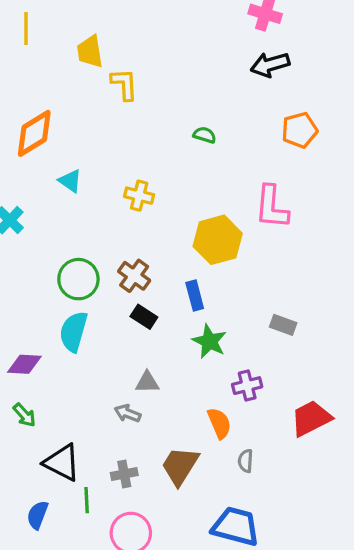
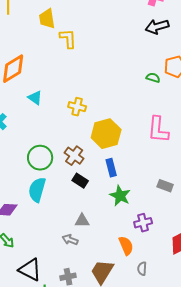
green semicircle: (205, 135) -> (153, 78), moved
pink L-shape: (272, 207) -> (158, 130), moved
yellow hexagon: (218, 240) -> (106, 134), moved

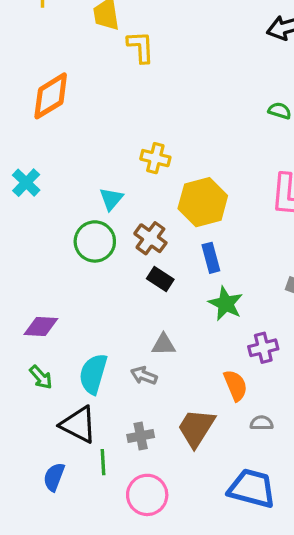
cyan triangle: (35, 98) -> (111, 199), moved, turned 35
cyan semicircle: (37, 190) -> (93, 374), moved
gray semicircle: (142, 269) -> (262, 423), turned 88

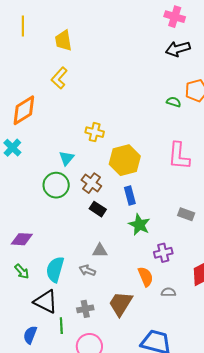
yellow L-shape: (141, 47) -> (59, 78), moved, turned -135
orange diamond: (51, 96) -> (24, 110), moved
gray semicircle: (262, 423) -> (168, 292), moved

